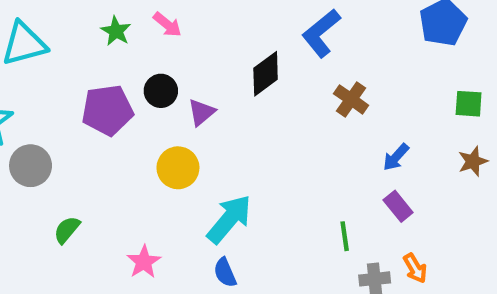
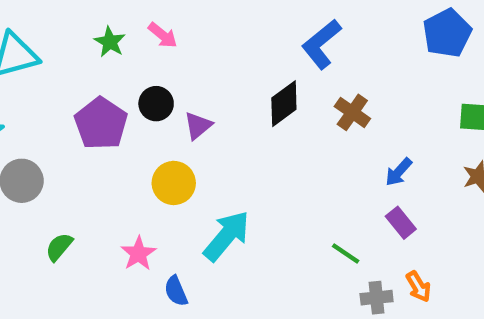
black diamond: (266, 74) -> (284, 104), moved
purple pentagon: (107, 110) -> (101, 123), turned -30
green line: (345, 236) -> (346, 254), turned -48
pink star: (144, 262) -> (138, 254), moved
blue semicircle: (225, 273) -> (176, 291), moved

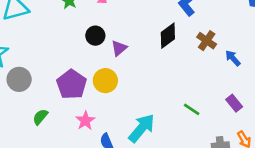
purple pentagon: (101, 123) -> (72, 84), moved
blue arrow: (399, 172) -> (233, 58), moved, turned 96
cyan arrow: (227, 236) -> (142, 128), moved
green line: (346, 254) -> (192, 109), moved

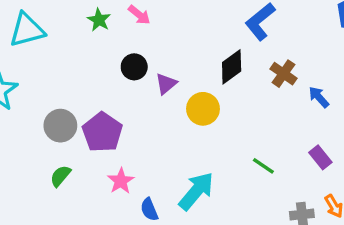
gray circle: (19, 79) -> (60, 126), moved
yellow circle: (105, 81) -> (203, 109), moved

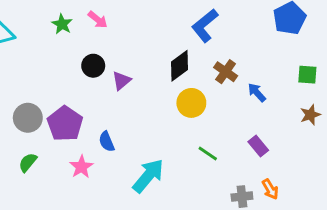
yellow circle: (203, 109) -> (191, 103), moved
blue semicircle: (149, 209) -> (107, 142), moved

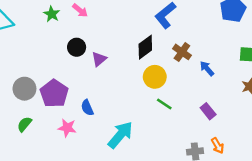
green line: (208, 153) -> (164, 104), moved
pink star: (81, 167) -> (67, 128), turned -30

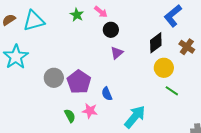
black circle: (77, 47) -> (111, 30), moved
green semicircle: (24, 124) -> (70, 116), moved, turned 112

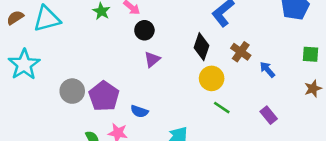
black diamond: (156, 43) -> (201, 47), turned -35
blue semicircle: (107, 94) -> (139, 111), turned -48

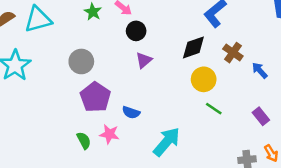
black diamond: (201, 47) -> (193, 47), turned 52
gray circle: (72, 91) -> (81, 61), moved

